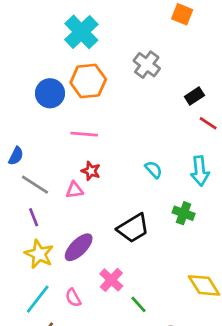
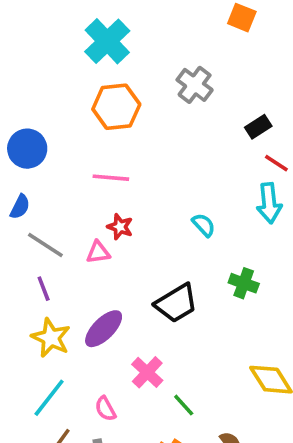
blue circle: (50, 93) -> (27, 149), moved
cyan arrow: (200, 171) -> (269, 203), moved
pink semicircle: (73, 298) -> (105, 409), moved

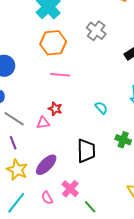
pink line: (111, 178) -> (60, 75), moved
black trapezoid: (176, 303) -> (86, 151), turned -60
pink semicircle: (105, 409) -> (47, 198), moved

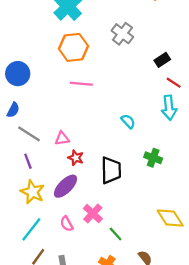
red star: (55, 109) -> (76, 158), moved

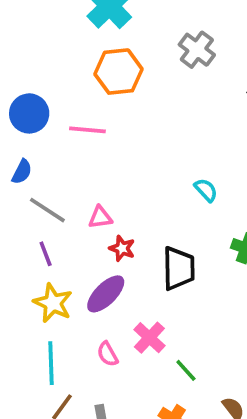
pink line: (81, 84) -> (87, 130), moved
cyan line: (31, 229) -> (51, 363), turned -40

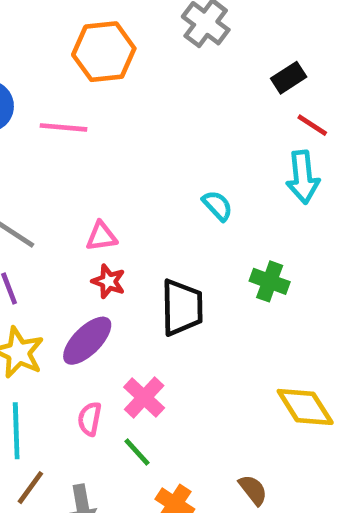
pink triangle: (100, 217) -> (101, 236), moved
pink semicircle: (108, 354) -> (90, 419), turned 40
green line: (186, 370) -> (137, 452), moved

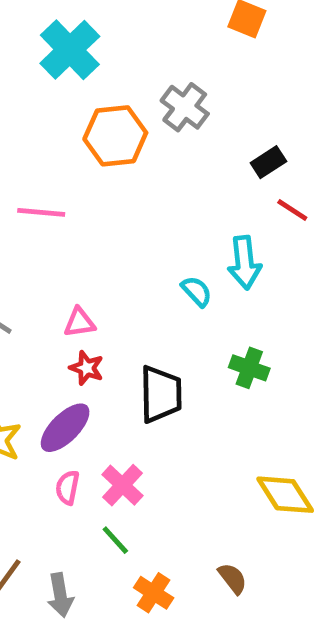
orange hexagon: (104, 52) -> (115, 136), moved
cyan arrow: (303, 177) -> (244, 263), moved
pink semicircle: (90, 419) -> (67, 487), moved

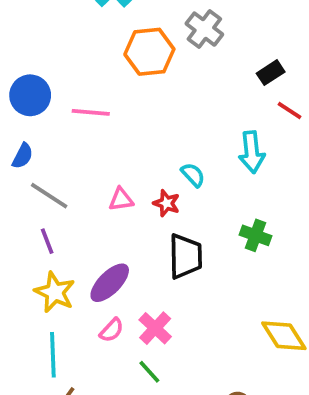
cyan semicircle: (197, 291) -> (193, 175), moved
red star: (87, 368) -> (166, 203), moved
pink semicircle: (67, 487) -> (112, 330), turned -148

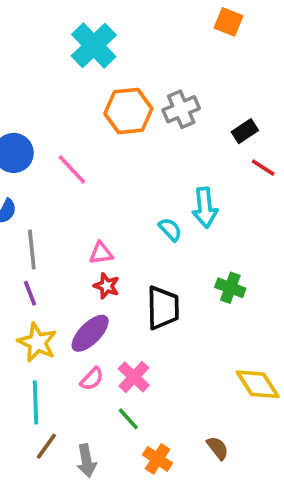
gray cross: (204, 29) -> (181, 109), moved, turned 30
pink line: (91, 112) -> (72, 169), turned 42
cyan arrow: (252, 152) -> (205, 208), moved
gray line: (49, 196) -> (32, 249), turned 51
red star: (166, 203) -> (106, 286), moved

